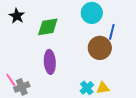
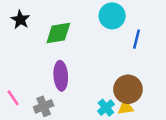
brown circle: (100, 48) -> (128, 89), moved
gray cross: (22, 87) -> (44, 106), moved

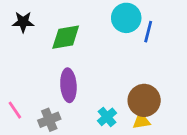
black star: (20, 20) -> (23, 22), turned -30
blue line: (137, 39) -> (148, 32), moved
cyan cross: (106, 108) -> (107, 117), moved

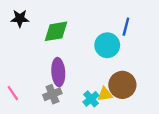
cyan circle: (126, 18) -> (107, 45), moved
gray cross: (49, 120) -> (52, 94), moved
yellow triangle: (141, 121) -> (105, 94), moved

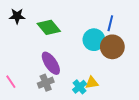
green diamond: (56, 31) -> (49, 27), turned 60
purple ellipse: (58, 72) -> (51, 63), turned -30
brown circle: (122, 85) -> (112, 47), moved

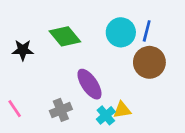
black star: (17, 16) -> (23, 50), moved
cyan circle: (94, 40) -> (121, 32), moved
purple ellipse: (51, 63) -> (89, 84), moved

